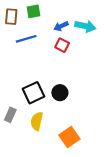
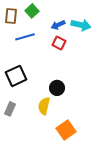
green square: (34, 11) -> (32, 11), turned -32
black square: (34, 93) -> (16, 76), moved
yellow semicircle: (37, 121) -> (44, 106), moved

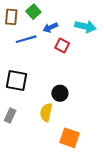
blue arrow: (58, 25) -> (50, 28), moved
black square: (16, 76) -> (16, 81), turned 35
orange square: (66, 130) -> (69, 138), turned -36

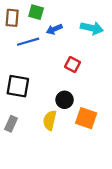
green square: (33, 12) -> (36, 12), turned -32
red square: (62, 46) -> (73, 64), moved
orange square: (69, 138) -> (86, 118), moved

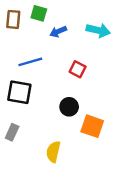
blue line: (28, 42) -> (30, 62), moved
yellow semicircle: (50, 120) -> (53, 152), moved

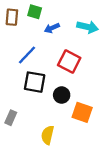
blue line: (30, 62) -> (27, 55), turned -30
red square: (78, 69) -> (69, 62), size x1.5
black square: (19, 92) -> (35, 82), moved

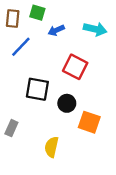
blue line: (27, 55) -> (21, 47), moved

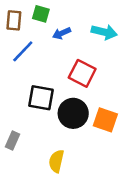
black circle: (67, 103) -> (73, 113), size x1.5
orange square: (89, 122) -> (105, 120), moved

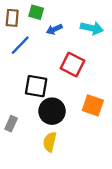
black circle: (73, 113) -> (52, 111), moved

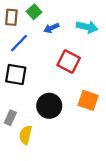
green square: (36, 12) -> (34, 12), turned 32
black square: (36, 86) -> (16, 74), moved
yellow semicircle: (50, 142) -> (25, 135), moved

